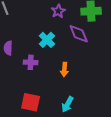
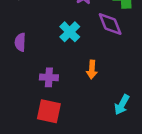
purple cross: (31, 62) -> (49, 77), moved
cyan arrow: (67, 104) -> (122, 105), moved

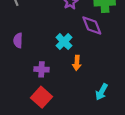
cyan cross: (70, 32) -> (64, 42), moved
red square: (49, 111) -> (42, 97), turned 30

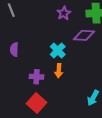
purple diamond: (92, 25) -> (84, 35), turned -65
orange arrow: (77, 63) -> (59, 71), moved

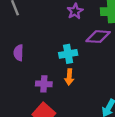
cyan cross: (58, 50) -> (68, 54), turned 35

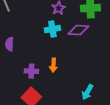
cyan cross: (68, 54) -> (52, 29), moved

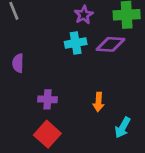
orange arrow: (53, 65) -> (98, 102), moved

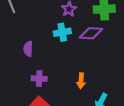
purple semicircle: (18, 63) -> (28, 49), moved

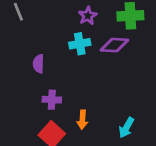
orange arrow: (81, 81) -> (82, 120), moved

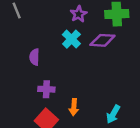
cyan cross: (80, 44) -> (71, 39), turned -36

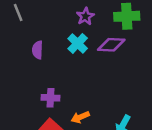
purple semicircle: (34, 57) -> (38, 50), moved
orange arrow: (74, 107) -> (80, 117), turned 63

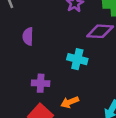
cyan cross: (78, 43) -> (77, 59), moved, turned -30

